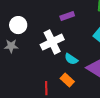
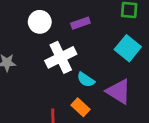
white circle: (18, 25) -> (40, 22), moved

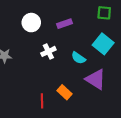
white cross: (61, 57) -> (48, 51), size x0.6
cyan semicircle: (86, 80) -> (78, 58), moved

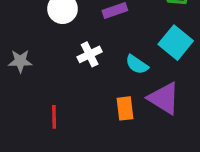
orange rectangle: (65, 92) -> (125, 108), moved, turned 40
red line: (42, 101) -> (54, 117), moved

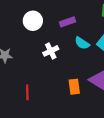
cyan semicircle: (137, 64) -> (82, 43), moved

